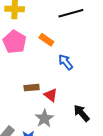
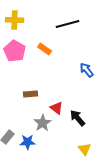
blue arrow: (66, 62) -> (87, 70), moved
red triangle: (51, 95) -> (57, 108), moved

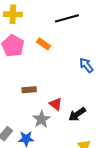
black arrow: (78, 118) -> (77, 114), turned -84

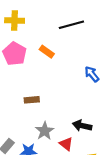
red triangle: (56, 104) -> (66, 144), moved
black arrow: (77, 114) -> (82, 126), turned 48

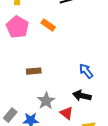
blue arrow: (92, 74) -> (86, 71), moved

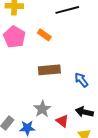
brown rectangle: (34, 71) -> (49, 70), moved, size x1.5
black arrow: (82, 96) -> (84, 112), moved

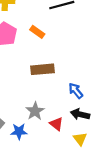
blue arrow: (81, 80) -> (76, 91), moved

